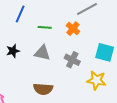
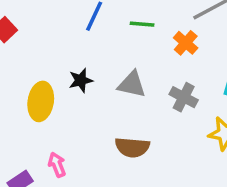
green line: (45, 27) -> (142, 24), moved

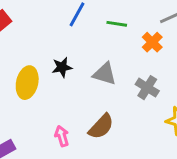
brown semicircle: (132, 147) -> (101, 127), turned -56
pink arrow: (57, 165) -> (62, 136), moved

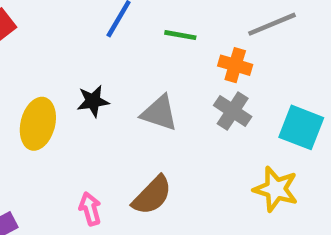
orange cross: (152, 42) -> (235, 65), turned -30
gray cross: (147, 88) -> (233, 111), moved

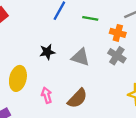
yellow ellipse: (38, 124) -> (18, 78), moved
pink arrow: (90, 209) -> (47, 95), moved

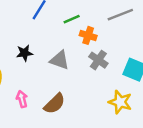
green line: (90, 18) -> (72, 19), turned -35
orange cross: (118, 33) -> (88, 35), moved

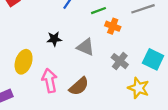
gray cross: (98, 60) -> (120, 61), moved
pink arrow: (22, 99) -> (50, 81), size x1.5

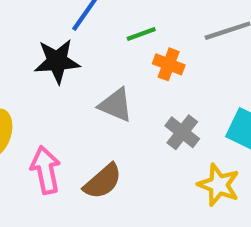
black star: (54, 39) -> (57, 61), moved, size x1.5

